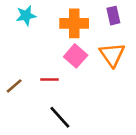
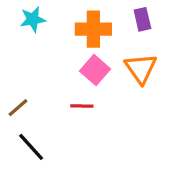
red line: (49, 79) -> (82, 106), moved
black line: (60, 117) -> (31, 147), moved

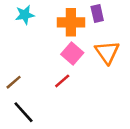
purple rectangle: (142, 19) -> (97, 14), moved
red line: (82, 106) -> (62, 81), turned -42

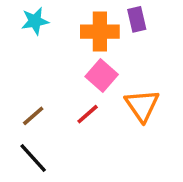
orange triangle: (107, 52) -> (142, 105), moved
brown line: (14, 82) -> (33, 116), moved

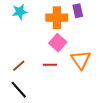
red line: (88, 114) -> (50, 65), turned 40

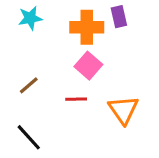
orange triangle: (81, 60) -> (123, 110), moved
brown line: (19, 66) -> (29, 85), moved

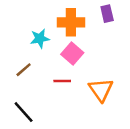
purple rectangle: (119, 17) -> (107, 14), moved
cyan star: (30, 18) -> (40, 39), moved

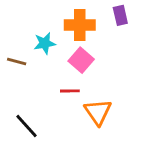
brown line: (24, 70) -> (17, 62), moved, turned 56
orange triangle: (101, 90) -> (98, 112), moved

